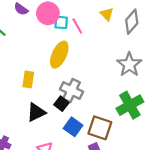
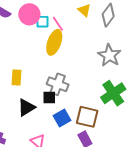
yellow ellipse: (59, 55) -> (54, 42), moved
black square: (61, 104) -> (49, 97), turned -32
blue square: (73, 127) -> (62, 118), turned 30

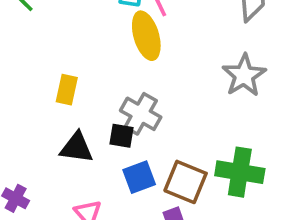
yellow ellipse: (54, 42) -> (146, 36), turned -45
green cross: (113, 93) -> (240, 172), moved, turned 35
black triangle: (26, 107) -> (76, 148), turned 30

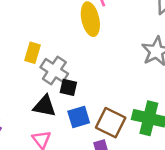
gray cross: (141, 114) -> (54, 70), moved
black triangle: (76, 148) -> (45, 106), moved

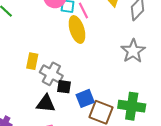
blue square: (79, 117) -> (85, 98), moved

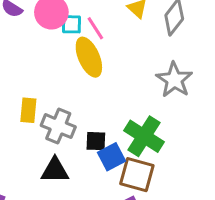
black square: (64, 87) -> (96, 141), moved
green cross: (132, 106) -> (144, 136), moved, turned 30

